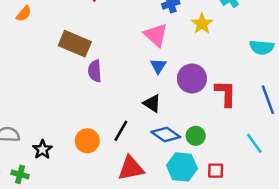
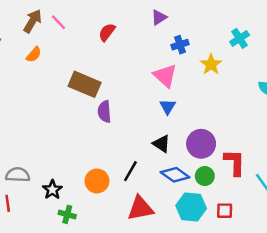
purple circle: (192, 78) -> (201, 144), moved
red L-shape: (226, 93) -> (235, 162), moved
green cross: (20, 174) -> (67, 214), moved

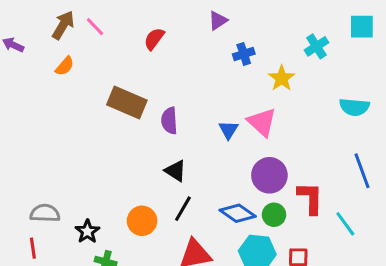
pink triangle: (165, 76) -> (262, 122), moved
purple semicircle: (104, 112) -> (169, 121), moved
black triangle: (161, 144) -> (175, 171), moved

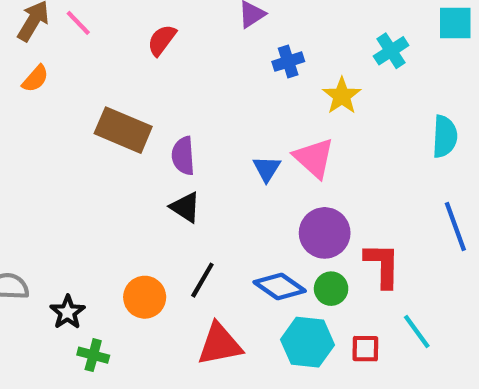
cyan semicircle: (354, 107) -> (445, 136), turned -92
black triangle: (175, 171) -> (185, 207), moved
cyan line: (345, 224) -> (417, 331), moved

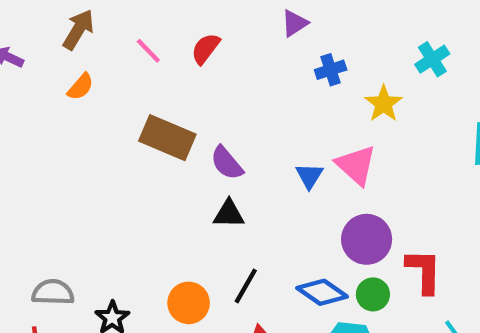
pink line: (78, 23) -> (148, 51), moved
purple semicircle: (183, 156) -> (227, 163), turned -36
black triangle: (185, 207) -> (229, 214), turned -32

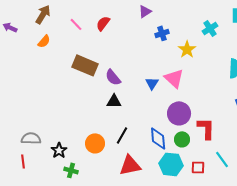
blue diamond: (322, 292) -> (158, 138), turned 50

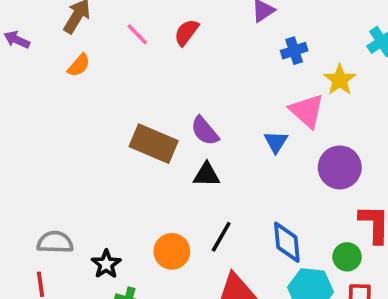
brown rectangle: (85, 65) -> (154, 144), moved
pink triangle: (174, 78) -> (307, 111), moved
purple circle: (179, 113) -> (340, 167), moved
green circle: (182, 139) -> (347, 257), moved

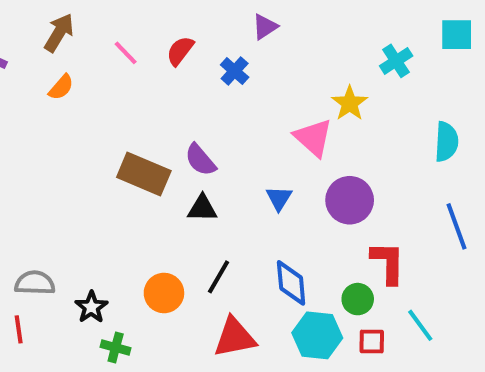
blue cross: (294, 51) -> (235, 71), moved, turned -30
blue triangle: (276, 142) -> (279, 198), moved

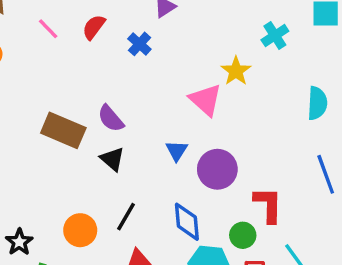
purple circle: (350, 200) -> (217, 169), moved
black triangle: (202, 208) -> (112, 159), turned 40

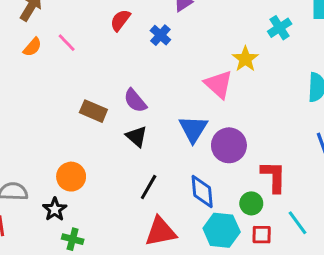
pink line: (48, 29) -> (67, 43), moved
brown rectangle: (63, 130) -> (93, 111), size x0.7
blue triangle: (177, 151) -> (193, 129), size x1.5
orange circle: (80, 230) -> (71, 177), moved

